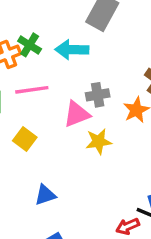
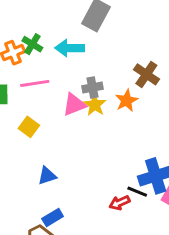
yellow star: (99, 141) -> (95, 105), moved, turned -30

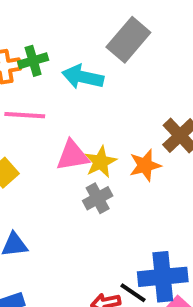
green cross: (32, 44) -> (33, 61), turned 30
gray cross: (92, 87) -> (98, 198), moved, turned -30

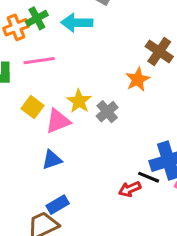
pink triangle: (72, 156) -> (58, 121), moved
yellow star: (100, 162) -> (79, 101), moved

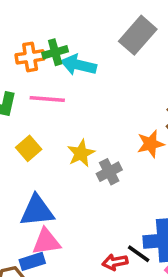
cyan arrow: (77, 23) -> (79, 65), moved
pink triangle: (58, 121) -> (46, 242), moved
blue triangle: (52, 160) -> (37, 211), size x1.5

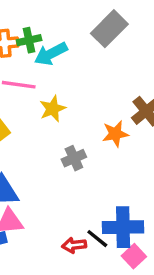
cyan arrow: (79, 65) -> (51, 54), turned -44
yellow star: (81, 153) -> (53, 109), moved

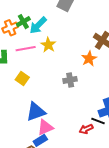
yellow star: (53, 109) -> (48, 45), moved
gray cross: (74, 158) -> (70, 80), turned 32

